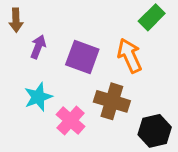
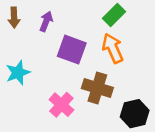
green rectangle: (152, 17) -> (114, 15), moved
purple arrow: (38, 47) -> (46, 21), moved
cyan star: (38, 97) -> (18, 73), moved

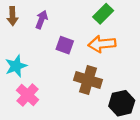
orange arrow: (113, 48) -> (102, 44), turned -72
purple square: (72, 50) -> (65, 45), size x0.7
pink cross: (61, 105) -> (28, 95), moved

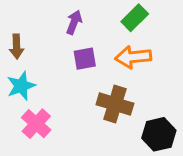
brown arrow: (12, 16) -> (17, 46), moved
purple arrow: (42, 20) -> (74, 22), moved
purple square: (65, 45) -> (85, 59), turned -30

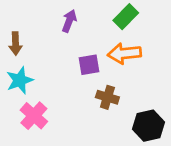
purple square: (85, 59) -> (89, 65), moved
brown cross: (115, 104) -> (107, 97), size x0.7

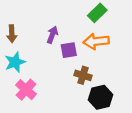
purple arrow: (69, 21) -> (52, 35), moved
black hexagon: (148, 126) -> (101, 97), moved

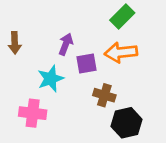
cyan star: (15, 62) -> (51, 79), moved
pink cross: (26, 90) -> (33, 113), turned -35

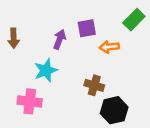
green rectangle: (122, 17) -> (134, 20), moved
orange arrow: (121, 52) -> (109, 47), size x0.7
purple square: (86, 63) -> (87, 28), moved

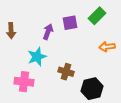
green rectangle: (134, 20) -> (97, 16), moved
orange arrow: (109, 47) -> (107, 47), moved
brown cross: (94, 85) -> (66, 72), moved

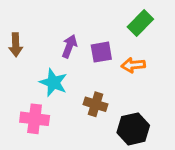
purple square: (70, 23) -> (101, 52), moved
orange arrow: (107, 47) -> (133, 65), moved
cyan star: (37, 57) -> (53, 83), turned -30

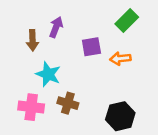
brown arrow: (16, 45) -> (32, 40), moved
purple arrow: (69, 46) -> (56, 27), moved
brown cross: (95, 104) -> (68, 103), moved

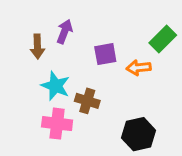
green rectangle: (127, 21) -> (163, 39), moved
brown cross: (68, 103) -> (87, 101), moved
pink cross: (31, 107) -> (57, 124), moved

